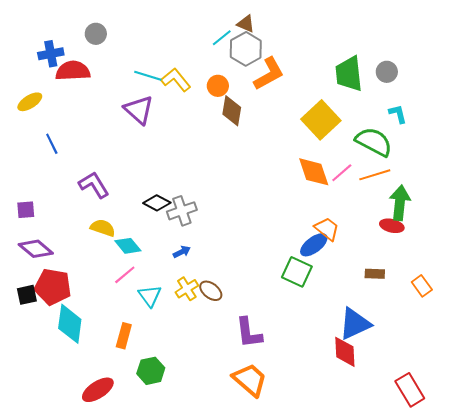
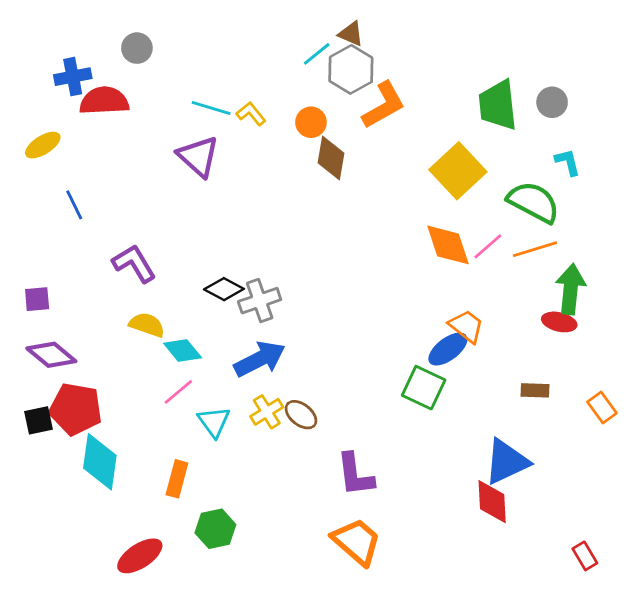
yellow L-shape: (176, 80) -> (251, 114), size x0.7
blue arrow: (182, 252) -> (260, 359), size x2.0
red rectangle: (410, 390) -> (585, 556), size x0.6

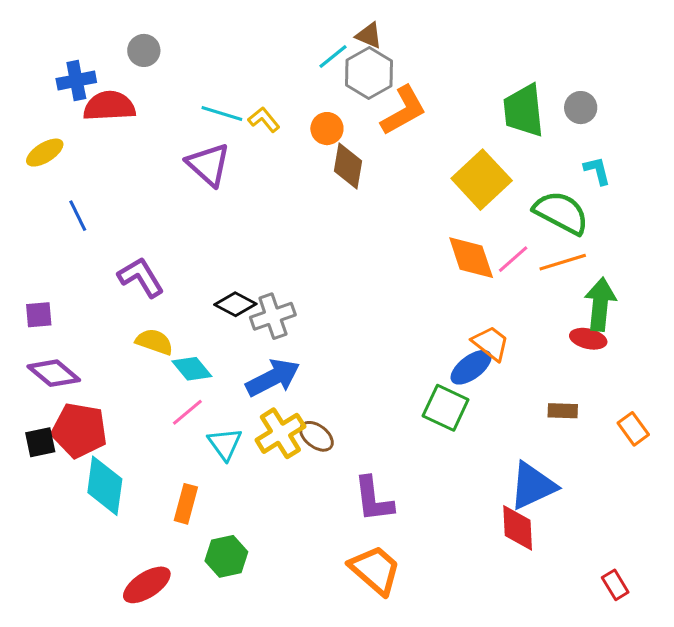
yellow cross: (267, 412) -> (280, 433), size x1.4

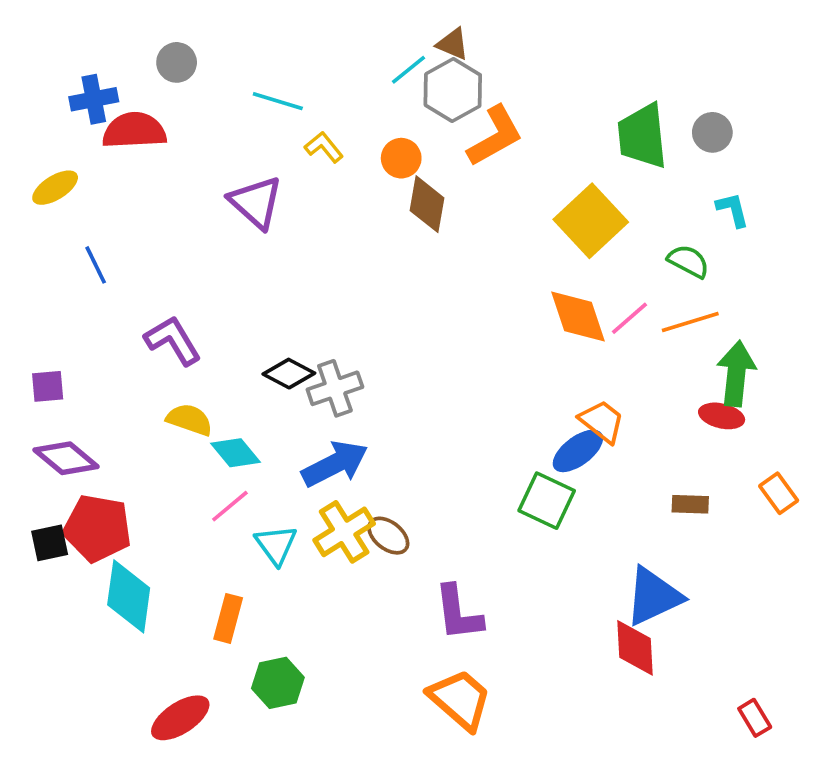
cyan line: (222, 114) -> (278, 101), moved
green semicircle: (561, 213) -> (688, 261), size x0.6
orange rectangle: (633, 429) -> (779, 493), moved

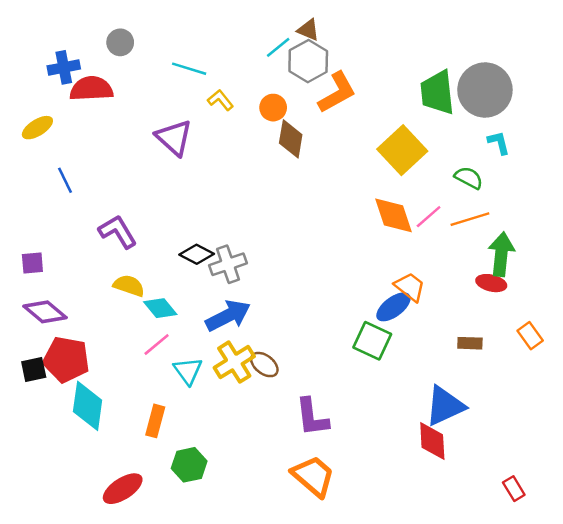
gray circle: (712, 132) -> (485, 90), size x2.0

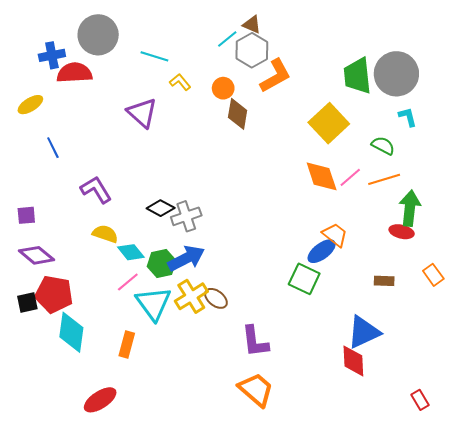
gray circle: (120, 42) -> (98, 35), size x1.8
cyan triangle: (188, 371) -> (153, 303), size x1.5
green hexagon: (189, 465) -> (162, 263), moved

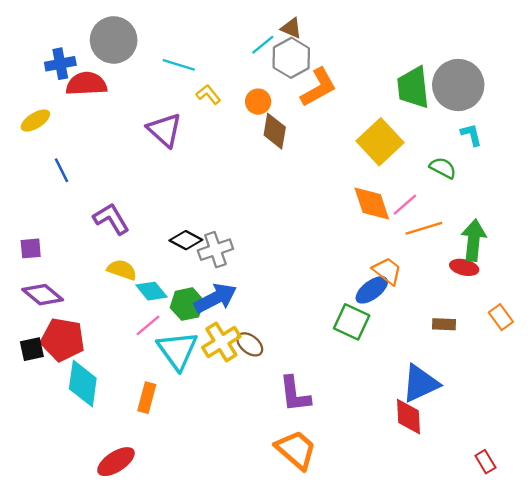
orange line: (384, 179) -> (424, 228), moved

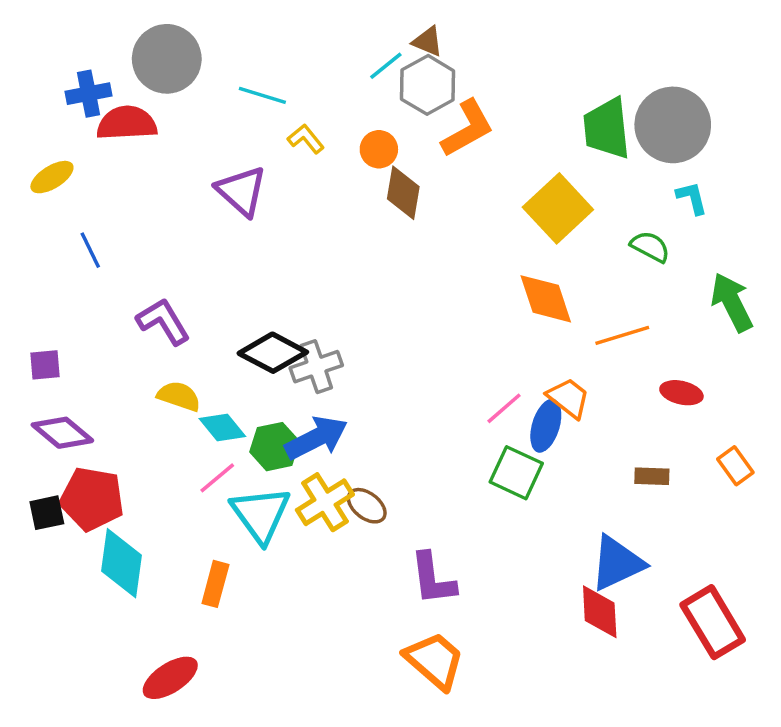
pink line: (405, 205) -> (504, 408), moved
black diamond: (186, 240) -> (273, 353), size x1.4
green arrow: (474, 240) -> (732, 302), moved, turned -33
blue ellipse: (372, 290) -> (546, 426), turned -36
red rectangle: (485, 462) -> (713, 622), moved, size x2.0

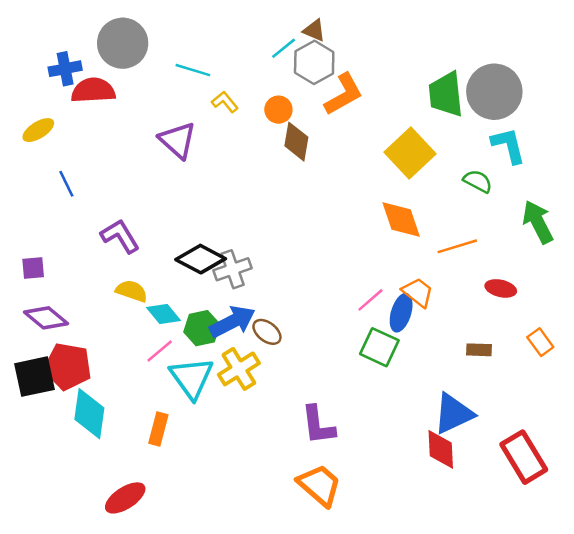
cyan L-shape: (692, 198) -> (508, 145), size x1.5
brown ellipse: (367, 506) -> (267, 332), moved
black square: (47, 513) -> (34, 377), size x1.6

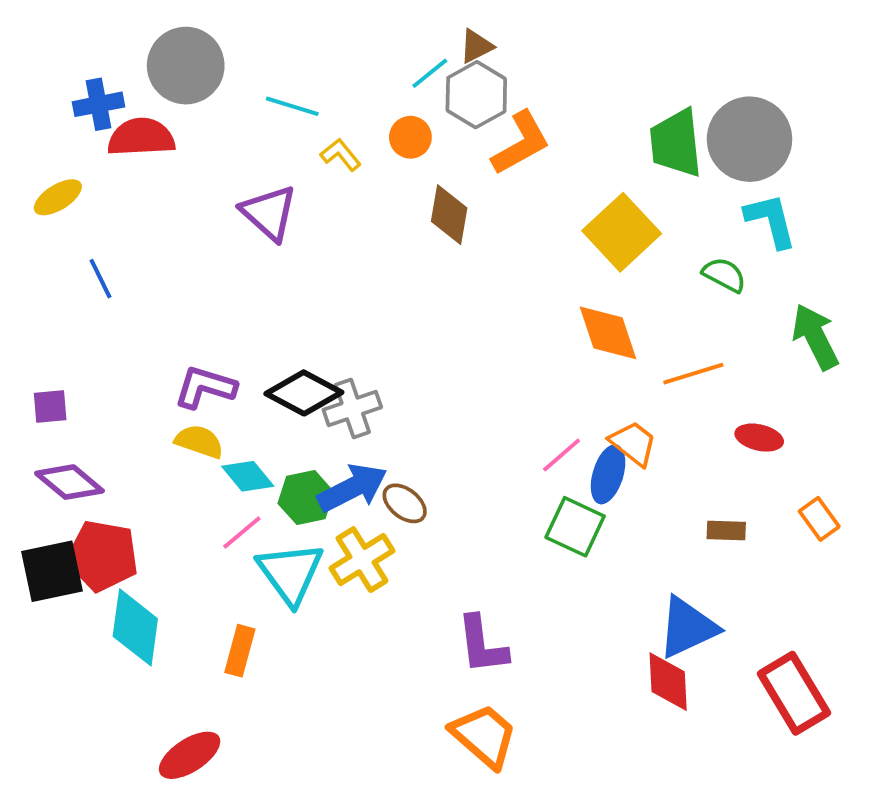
brown triangle: (314, 30) -> (476, 46), turned -50
orange circle: (278, 110) -> (410, 137), moved
purple L-shape: (120, 236) -> (205, 387), moved, turned -42

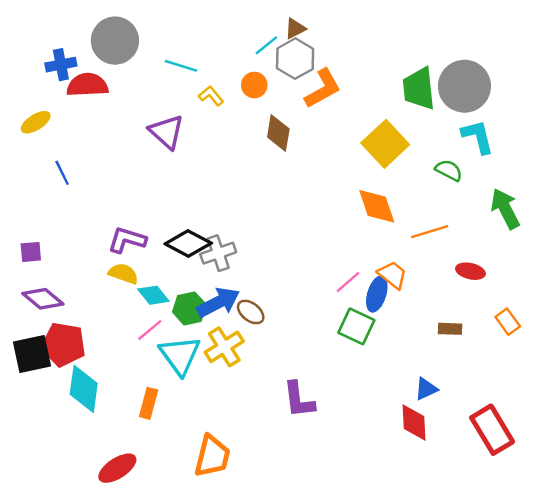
blue triangle: (687, 627) -> (426, 389), size x0.6
orange trapezoid: (484, 736) -> (212, 456), moved, turned 63

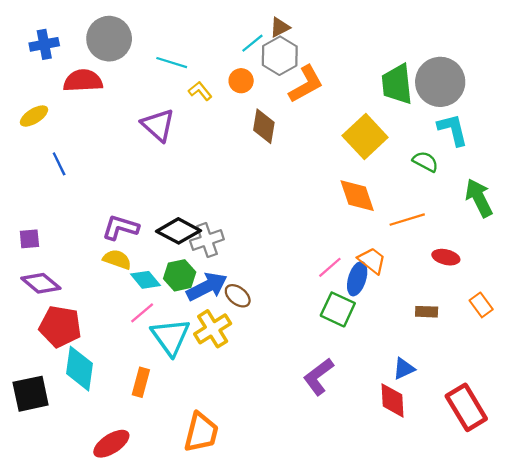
blue cross: (61, 65) -> (44, 44), moved
green hexagon: (189, 308) -> (180, 275), moved
black square: (32, 354) -> (31, 394), moved
purple L-shape: (299, 400) -> (318, 377), moved, turned 60

